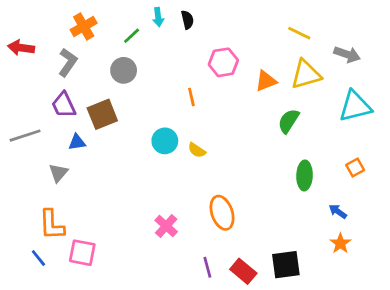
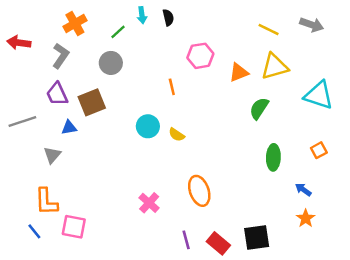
gray arrow: (347, 54) -> (312, 25), moved
cyan triangle: (355, 106) -> (319, 95), turned 32

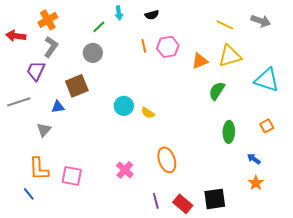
black semicircle: (168, 18) -> (152, 15), moved, turned 88
orange cross: (75, 24) -> (48, 20), moved
orange line: (172, 87) -> (144, 46), moved
purple trapezoid: (57, 94) -> (36, 71), moved, turned 50
pink square: (74, 227) -> (72, 176), moved

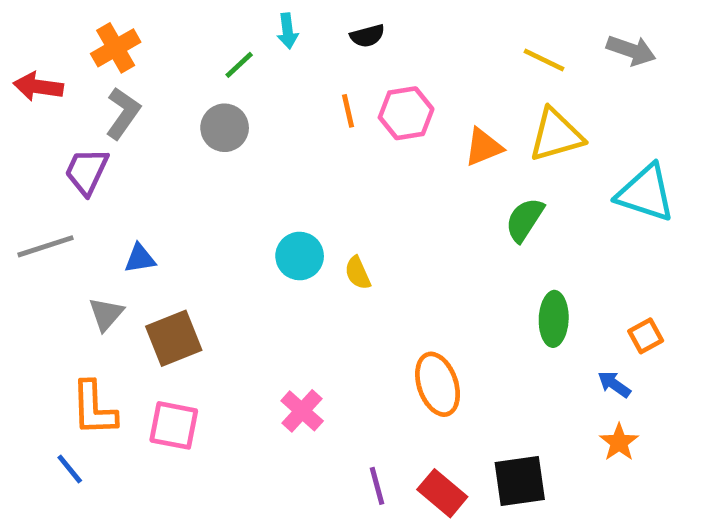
brown square: (77, 86) -> (174, 338), moved
yellow semicircle: (148, 113) -> (358, 273), turned 32
orange square: (267, 126) -> (646, 336), moved
orange ellipse: (167, 160) -> (438, 384), moved

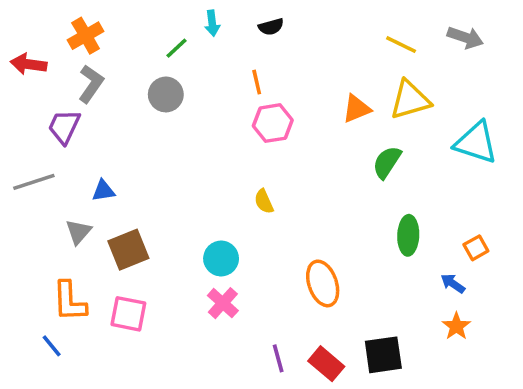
pink hexagon: (406, 113) -> (273, 123), moved
cyan circle: (300, 256) -> (221, 258), moved

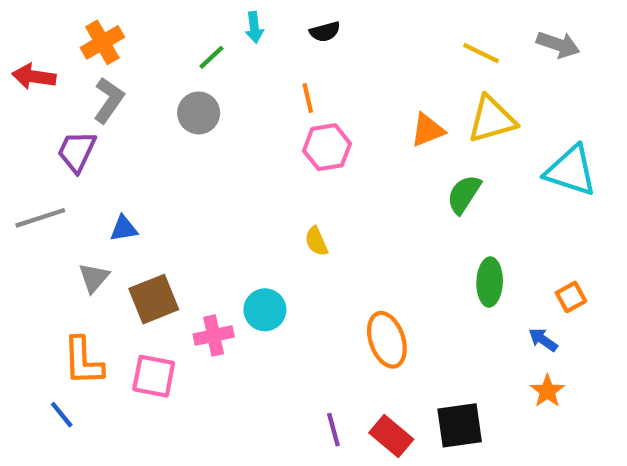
pink cross: (223, 303) -> (214, 335), moved, turned 36

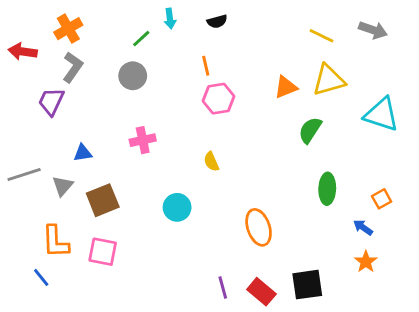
gray line: (40, 218) -> (24, 174), moved
pink cross: (214, 335) -> (143, 140), moved

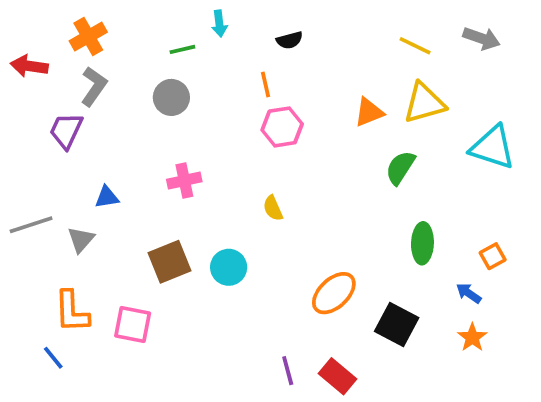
black semicircle: (217, 21) -> (290, 40), moved
green line: (141, 39) -> (182, 49), turned 30
brown square: (103, 200) -> (170, 262), moved
orange ellipse: (259, 227) -> (334, 293), turned 66
black square: (307, 285) -> (397, 325), moved, turned 36

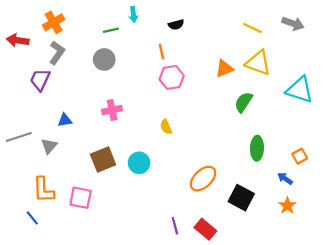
yellow triangle: (424, 103) -> (258, 63), turned 36

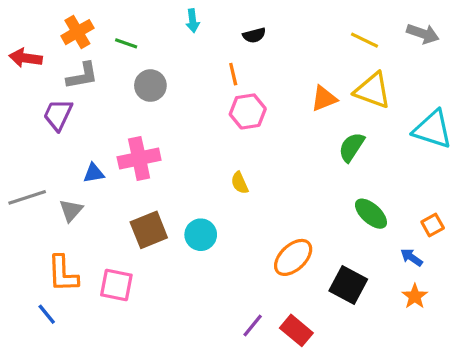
green line: (111, 30) -> (126, 43), moved, turned 32
gray L-shape: (57, 53) -> (82, 76), turned 45
pink cross: (112, 110) -> (139, 158), moved, size x1.4
green ellipse: (257, 148) -> (371, 214), turned -50
purple line: (175, 226) -> (253, 326), turned 54

